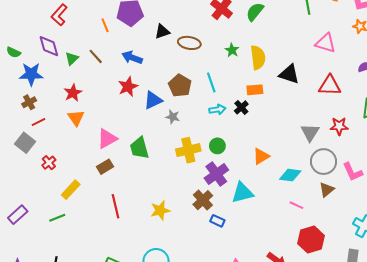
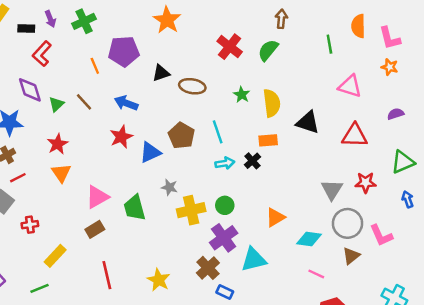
gray star: (173, 117) -> (169, 187), moved
red cross: (49, 163) -> (30, 225), turned 32
yellow star: (160, 210) -> (159, 280), turned -30

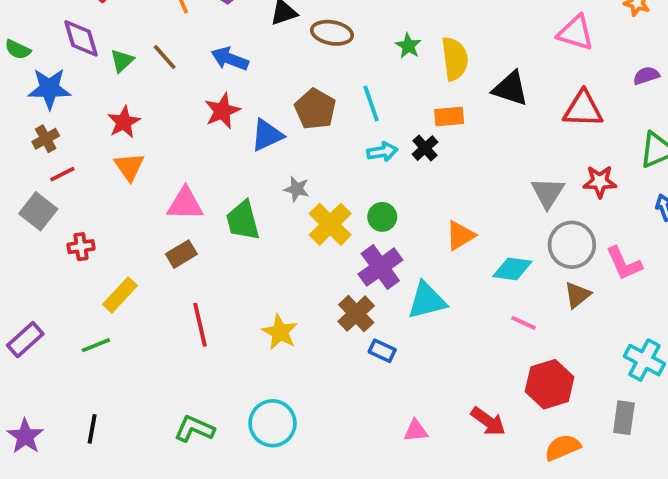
pink triangle: (97, 197) -> (185, 204), turned 30
yellow cross: (191, 210) -> (330, 224), turned -32

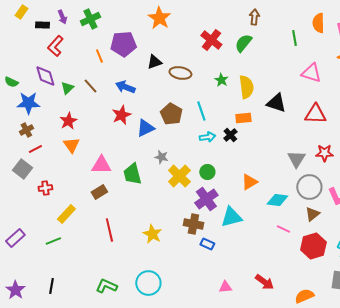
brown cross: (356, 314) -> (193, 224), turned -36
red hexagon: (550, 384) -> (313, 246), moved

